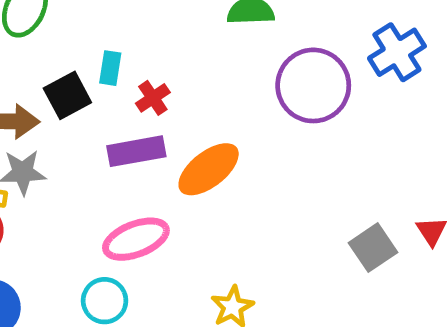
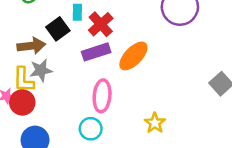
red cross: (153, 98) -> (101, 24), size x1.5
pink ellipse: (136, 239) -> (102, 96), turned -56

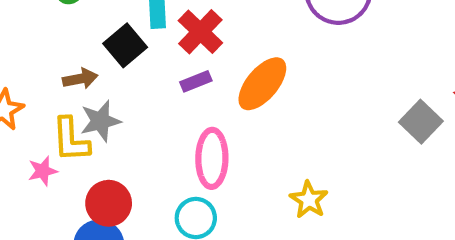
brown arrow: (31, 46) -> (80, 79), size x0.7
purple rectangle: (96, 52) -> (196, 81), size x0.6
red circle: (22, 102) -> (109, 203), moved

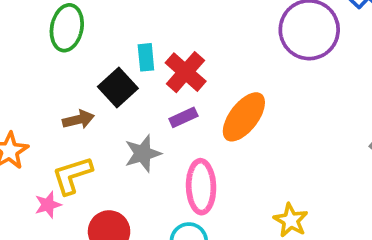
gray star: (100, 121) -> (143, 154), moved
yellow L-shape: (71, 140) -> (72, 175), turned 78

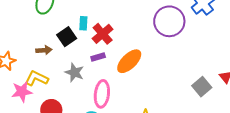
gray star: (143, 154) -> (74, 72), turned 30
yellow L-shape: (72, 175) -> (37, 78), turned 35
pink star: (48, 205) -> (22, 92), size x1.5

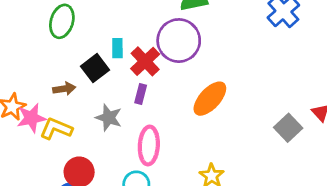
purple circle: (169, 21) -> (179, 41), moved
purple rectangle: (98, 57) -> (141, 94), turned -56
orange ellipse: (129, 61) -> (210, 99), moved
pink star: (22, 92) -> (31, 118), moved

